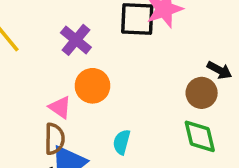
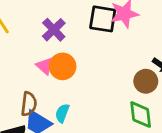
pink triangle: (60, 107) -> (45, 66), moved
cyan semicircle: (122, 142) -> (62, 113), moved

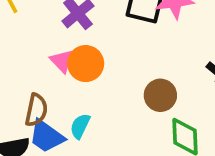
brown circle: (146, 81) -> (160, 95), moved

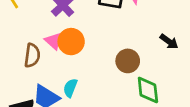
brown semicircle: (36, 110) -> (32, 55), moved

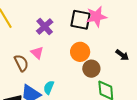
orange circle: (71, 42) -> (80, 52), moved
brown semicircle: (32, 55) -> (21, 63), turned -36

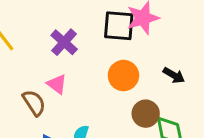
black arrow: (122, 55) -> (174, 75), moved
brown circle: (91, 69) -> (146, 114), moved

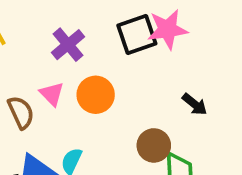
black square: (119, 26) -> (137, 34), turned -32
orange circle: (123, 76) -> (96, 95), moved

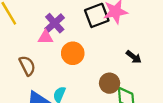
pink triangle: (52, 94) -> (46, 37), moved, turned -42

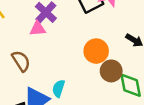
orange circle: (73, 53) -> (96, 51), moved

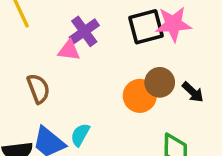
brown circle: (111, 71) -> (160, 82), moved

